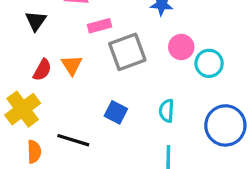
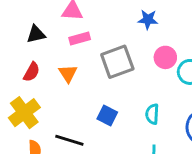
black triangle: (36, 21) -> (36, 34), turned 42
pink rectangle: (100, 26) -> (80, 39), moved
red semicircle: (42, 70) -> (32, 72), moved

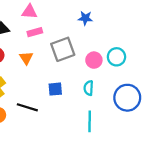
pink circle: (165, 57) -> (94, 60), moved
blue square: (107, 116) -> (55, 89), turned -32

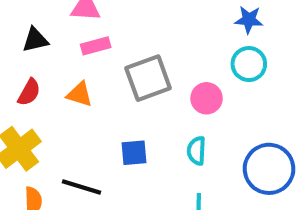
blue star: (85, 18) -> (249, 20), moved
cyan circle: (117, 57) -> (249, 64), moved
orange triangle: (26, 58) -> (80, 94), turned -40

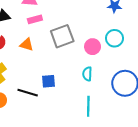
cyan circle: (249, 64) -> (114, 38), moved
blue square: (134, 153) -> (49, 81), moved

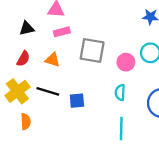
gray square: (62, 36) -> (92, 51), turned 30
black line: (28, 93) -> (48, 91), moved

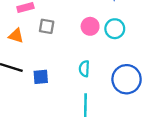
gray square: (92, 51) -> (47, 26), moved, size x0.6
pink circle: (126, 62) -> (90, 26), moved

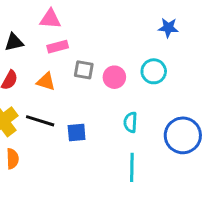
pink circle: (90, 26) -> (114, 77), moved
cyan circle: (115, 29) -> (154, 71), moved

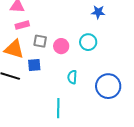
orange triangle: (46, 82) -> (14, 49), size x1.5
blue square: (77, 133) -> (34, 65), moved
cyan line: (132, 167) -> (58, 108), moved

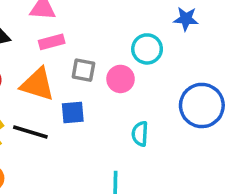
cyan circle: (88, 42) -> (147, 49), moved
blue circle: (108, 86) -> (202, 105), moved

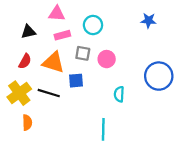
cyan circle: (147, 49) -> (93, 25), moved

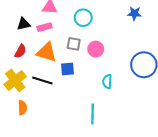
pink rectangle: (62, 35) -> (44, 27), moved

